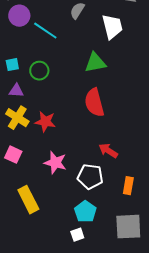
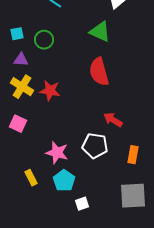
green triangle: (95, 63) -> (100, 32), turned 35
pink star: (55, 163) -> (57, 153), moved
yellow rectangle: (28, 200) -> (31, 178), moved, size x0.6
cyan pentagon: (85, 212) -> (64, 181), moved

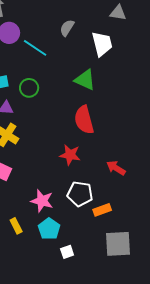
red star: (50, 91) -> (70, 155), moved
red arrow: (113, 120) -> (116, 168), moved
orange rectangle: (133, 155) -> (102, 210), moved, turned 60

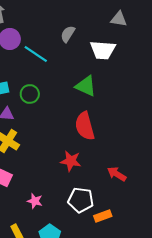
white trapezoid: (102, 44) -> (103, 50), turned 108
pink star: (42, 201) -> (35, 201), moved, size x0.7

